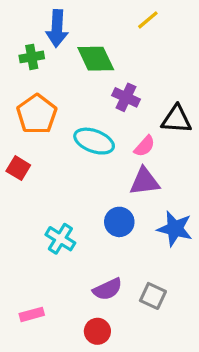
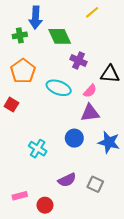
red circle: (97, 331) -> (45, 205), moved

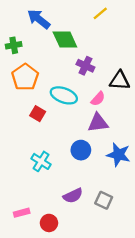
blue arrow: (36, 18) -> (39, 19), turned 125
green cross: (20, 35) -> (14, 45), moved
red square: (11, 105) -> (38, 114), moved

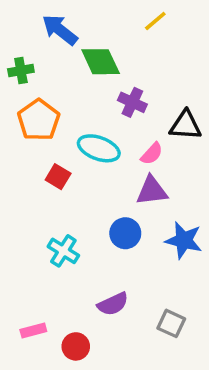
gray square: (104, 200) -> (171, 323), moved

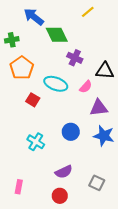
purple triangle: (152, 191) -> (99, 108), moved
pink rectangle: (33, 331) -> (19, 187), turned -64
red circle: (76, 346) -> (60, 196), moved

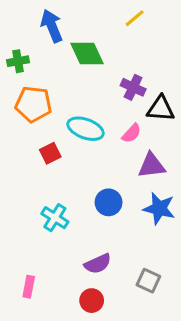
blue arrow: (34, 17) -> (52, 26), turned 30
purple cross: (75, 58) -> (133, 87), moved
orange pentagon: (22, 68) -> (33, 104), turned -30
red square: (33, 100) -> (50, 153), turned 32

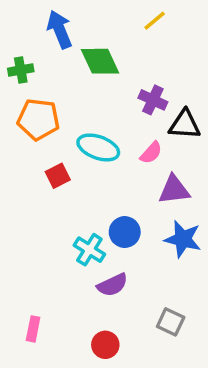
cyan cross: (55, 218) -> (89, 250), moved
purple semicircle: (98, 264) -> (112, 285), moved

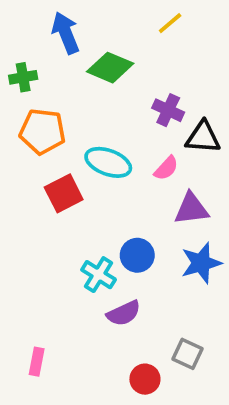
green diamond: (100, 61) -> (110, 68), turned -42
red square: (58, 176) -> (64, 193), size x1.4
blue star: (183, 239) -> (201, 263), turned -30
red circle: (105, 345) -> (145, 379), moved

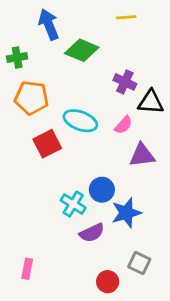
yellow line: (170, 23) -> (126, 17), turned 36
blue star: (201, 263) -> (126, 213), moved

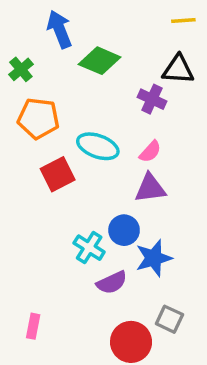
yellow line: (126, 17) -> (183, 21), moved
green cross: (17, 57) -> (21, 69), turned -30
black triangle: (151, 102) -> (178, 69), moved
purple triangle: (142, 155) -> (150, 188), moved
red circle: (108, 282) -> (131, 342), size x1.5

